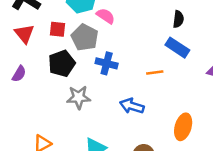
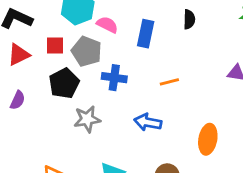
red triangle: (24, 34) -> (19, 55), turned 50
blue rectangle: (177, 48) -> (146, 34), moved, turned 75

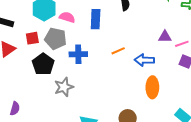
purple semicircle: (18, 100) -> (15, 109), moved
blue arrow: (148, 122) -> (144, 60), moved

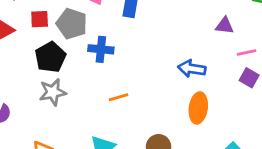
purple triangle: (165, 37) -> (225, 26), moved
orange line: (118, 51) -> (118, 97), moved
gray star: (64, 87) -> (53, 92), moved

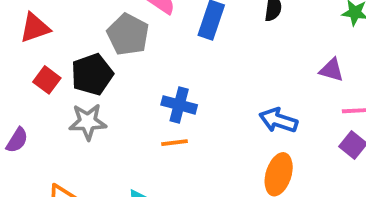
red square: (40, 19) -> (47, 80), moved, turned 30
blue cross: (101, 49) -> (179, 105), moved

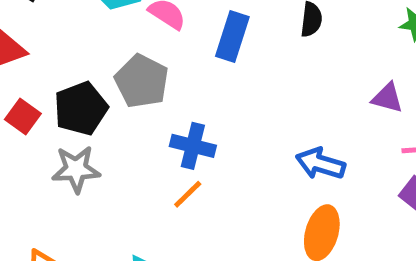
gray pentagon: (128, 34) -> (142, 81), moved
orange line: (174, 143) -> (188, 194), turned -36

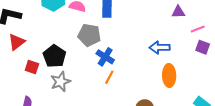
gray pentagon: (142, 81) -> (89, 35), moved
blue cross: (193, 146) -> (105, 57), turned 36

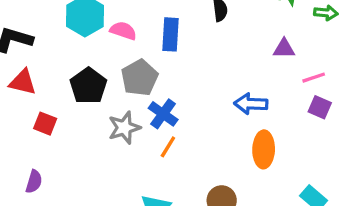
gray pentagon: (89, 35) -> (139, 78), turned 30
red triangle: (17, 42) -> (23, 82), turned 48
black pentagon: (55, 56) -> (88, 86), moved
gray star: (61, 82) -> (124, 128), moved

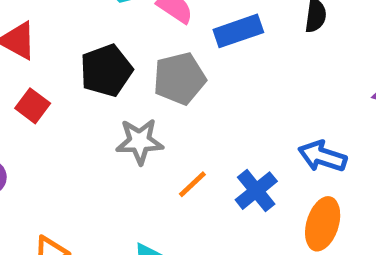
blue rectangle: (171, 34) -> (238, 31), turned 52
blue cross: (163, 114) -> (256, 191), moved

